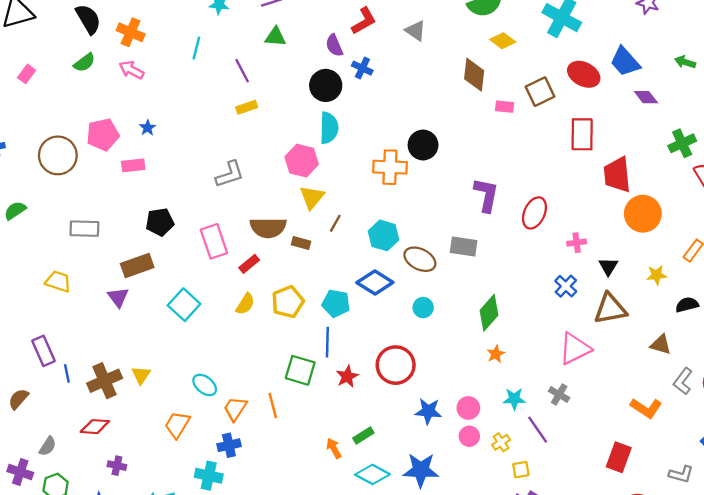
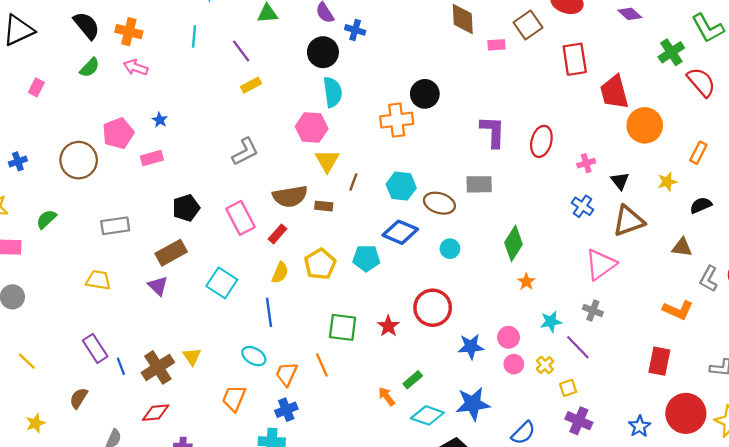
blue line: (327, 342) -> (269, 312), moved

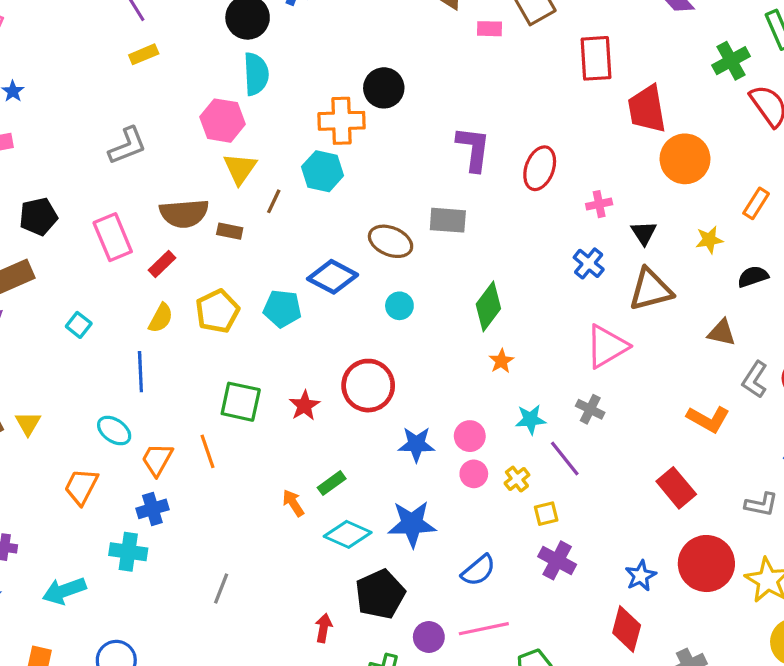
cyan hexagon: (401, 186) -> (323, 171), moved
cyan square: (222, 283) -> (79, 325), size x0.6
red rectangle: (659, 361) -> (676, 488), turned -56

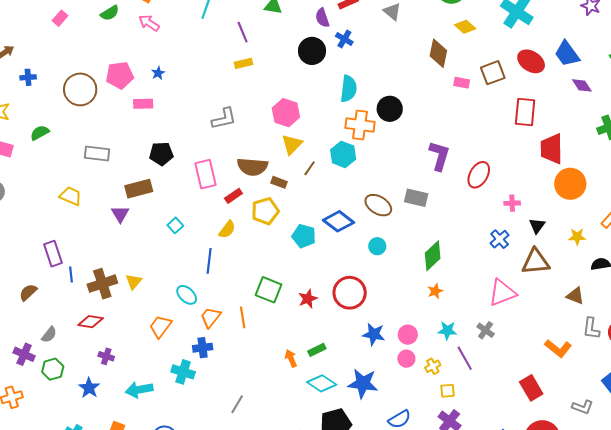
cyan semicircle: (256, 74) -> (349, 89), moved
yellow pentagon: (217, 311) -> (265, 211), moved
gray L-shape: (755, 380) -> (591, 328), turned -35

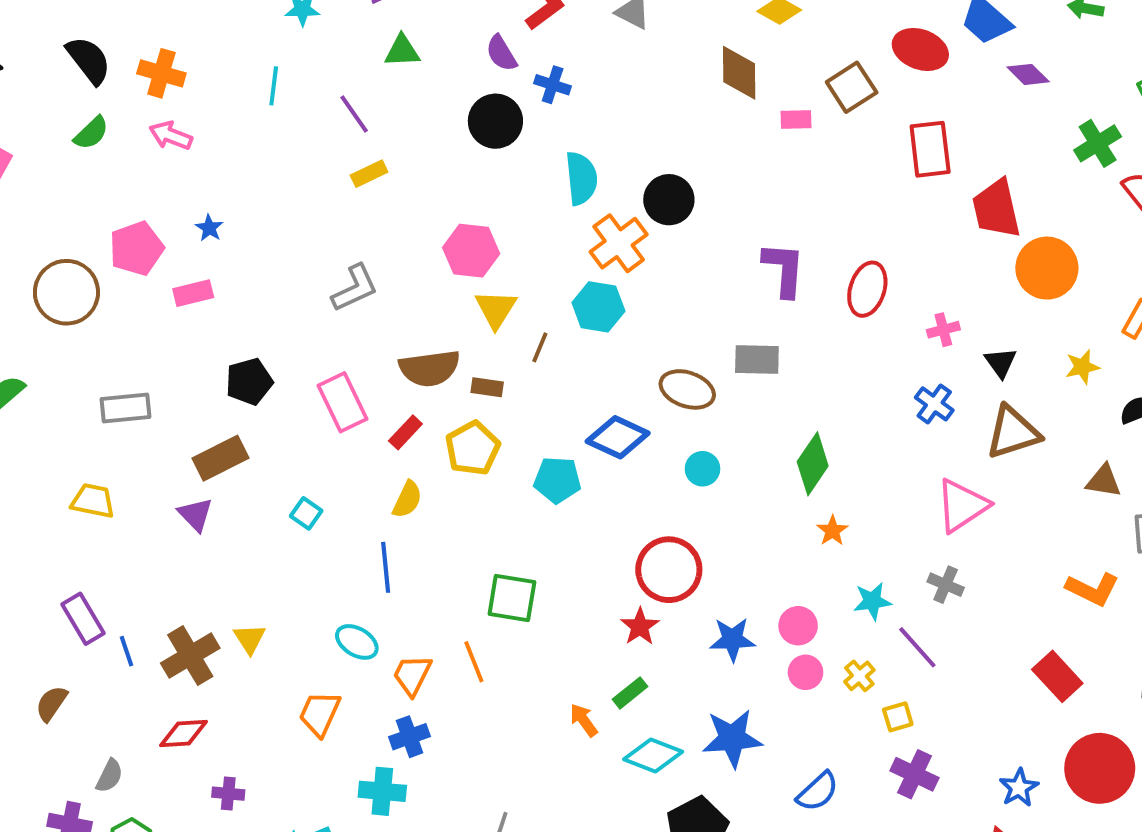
orange cross: (360, 125) -> (619, 243), turned -32
red star: (308, 299) -> (640, 626), moved

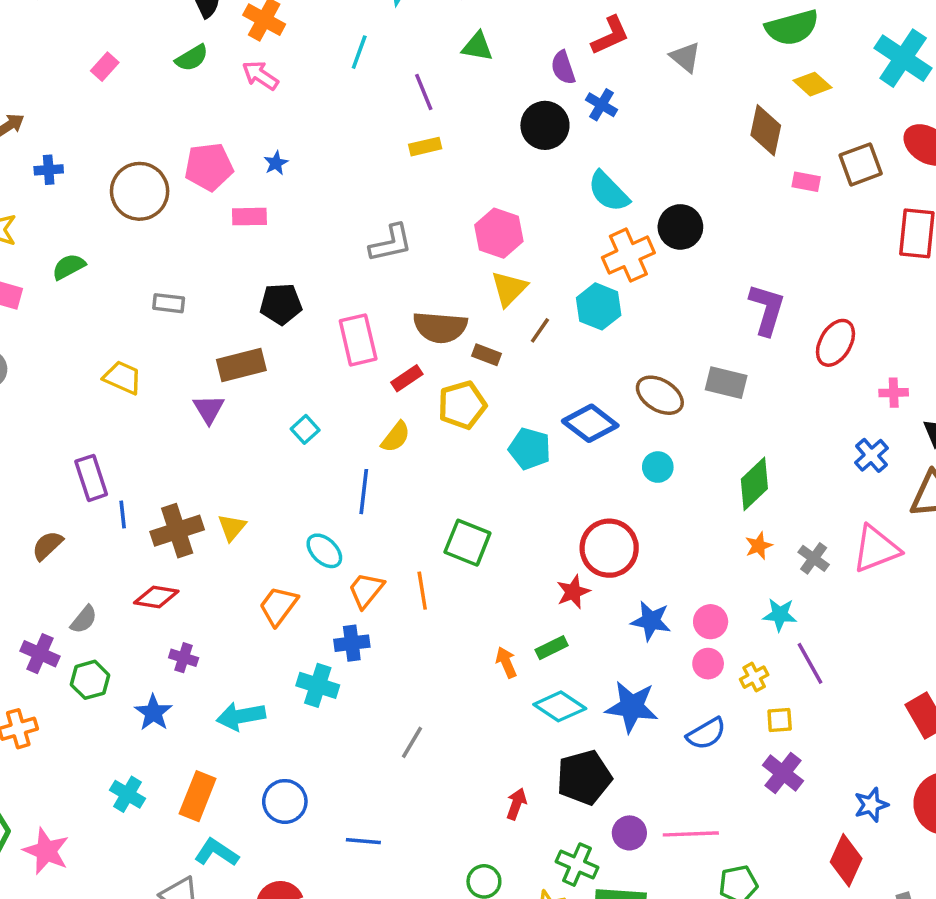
cyan semicircle: (581, 178) -> (608, 192), turned 129
gray rectangle: (126, 408) -> (169, 303), size x0.7
gray cross: (946, 585) -> (814, 558), moved
blue semicircle: (818, 792) -> (706, 734), moved

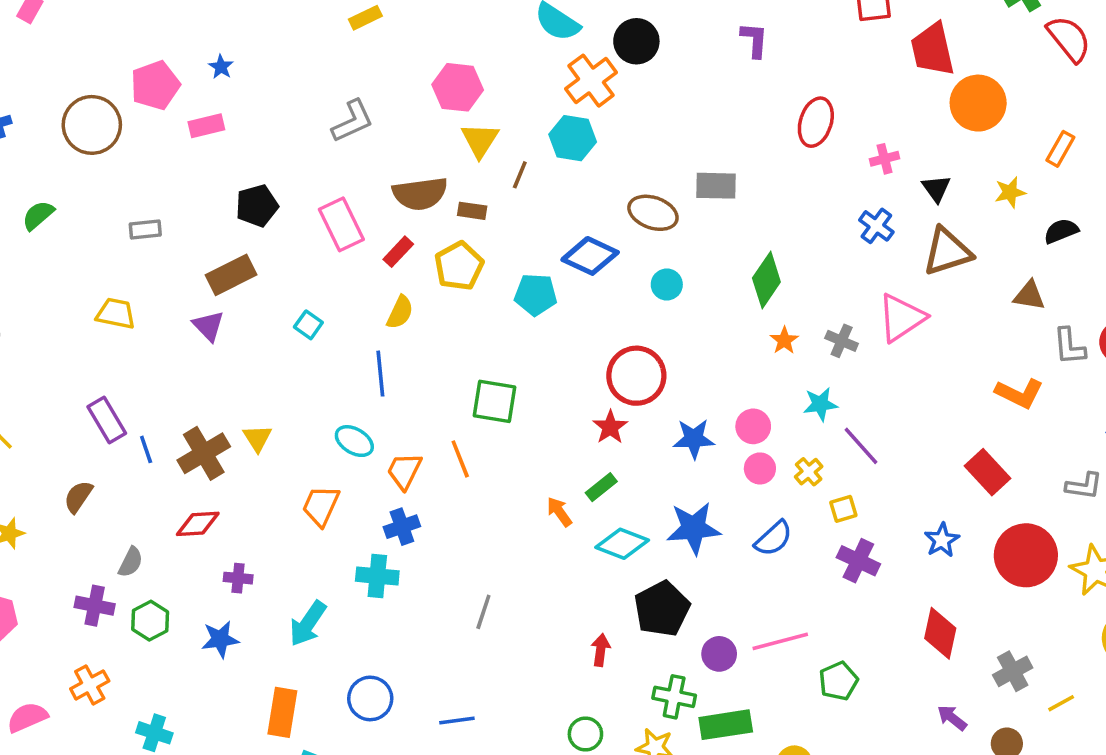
purple L-shape: (767, 309) -> (754, 40), moved, size x0.7
blue star: (153, 713) -> (220, 639), turned -30
cyan arrow: (241, 716) -> (308, 624), turned -33
cyan cross: (128, 794) -> (154, 733), moved
blue star: (871, 805) -> (942, 540), moved

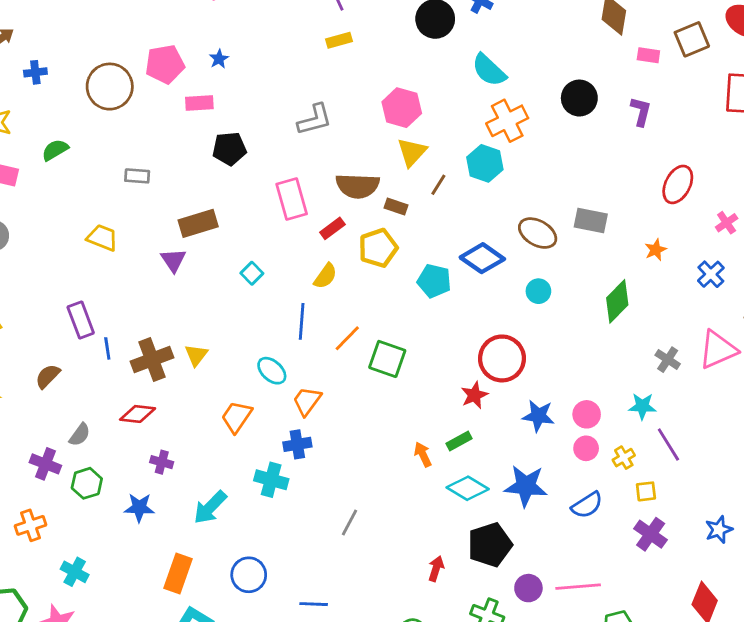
black circle: (636, 41) -> (579, 98), moved
pink cross: (885, 159) -> (727, 223), turned -30
black pentagon: (257, 206) -> (229, 149), moved
orange star: (784, 340) -> (656, 250), moved
orange line: (460, 459) -> (347, 338), moved, turned 56

